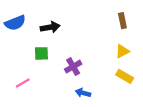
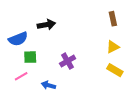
blue semicircle: (15, 23) -> (18, 39), moved
green square: (41, 53) -> (30, 57), moved
blue arrow: (83, 93) -> (48, 85), moved

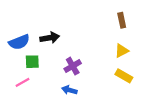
black arrow: (46, 25) -> (50, 38), moved
blue arrow: (48, 85) -> (69, 90), moved

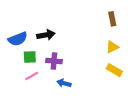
purple cross: (73, 66) -> (54, 61), moved, turned 35
pink line: (22, 82) -> (32, 76), moved

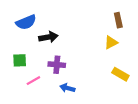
blue semicircle: (18, 39) -> (26, 22), moved
yellow triangle: (112, 47) -> (111, 42), moved
green square: (30, 57) -> (20, 60), moved

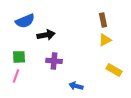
brown rectangle: (118, 20) -> (103, 20), moved
pink line: (33, 81) -> (16, 76), moved, turned -40
blue arrow: (67, 88) -> (76, 86), moved

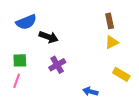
black arrow: (46, 35) -> (49, 37), turned 30
purple cross: (54, 61) -> (57, 65), turned -35
blue arrow: (76, 86) -> (90, 91), moved

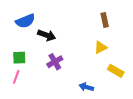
yellow triangle: (112, 42) -> (101, 47), moved

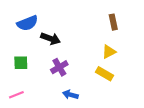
yellow rectangle: (116, 71) -> (104, 74), moved
pink line: (16, 77) -> (16, 95), moved, turned 48
blue arrow: (86, 87) -> (70, 95), moved

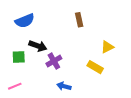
brown rectangle: (113, 22) -> (79, 20), moved
black arrow: (51, 39) -> (38, 46), moved
yellow triangle: (109, 52) -> (107, 47), moved

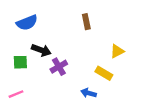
blue arrow: (64, 86) -> (89, 93), moved

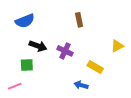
yellow triangle: (117, 51) -> (117, 46), moved
green square: (20, 62) -> (27, 65), moved
purple cross: (59, 67) -> (65, 51), moved, turned -35

